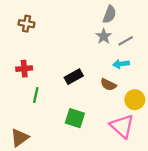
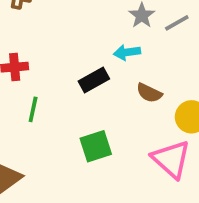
cyan arrow: (121, 64) -> (127, 52), moved
green square: (75, 118) -> (96, 146), turned -36

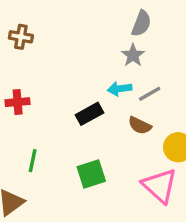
gray line: (177, 23) -> (150, 94), moved
green line: (33, 109) -> (33, 161), moved

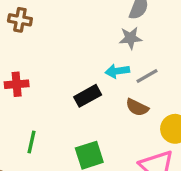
gray star: (133, 55) -> (131, 38), turned 30

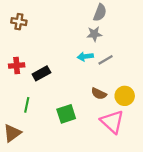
black rectangle: (88, 96) -> (41, 73), moved
brown semicircle: (137, 107) -> (99, 94), moved

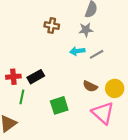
brown cross: (19, 22) -> (52, 26), moved
red cross: (17, 65) -> (13, 77), moved
black rectangle: (41, 73) -> (36, 77), moved

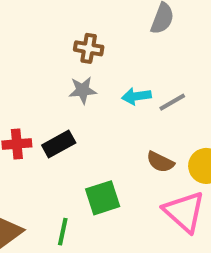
gray star: (86, 30) -> (83, 90), moved
green line: (22, 97) -> (63, 232), moved

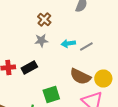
brown cross: (89, 48) -> (44, 20), turned 32
brown semicircle: (160, 162) -> (80, 76), size x1.5

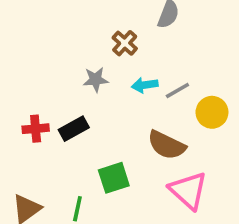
brown cross: (44, 20) -> (125, 43), moved
yellow circle: (103, 78) -> (212, 112), moved

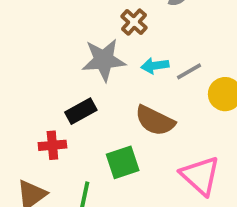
gray star: (96, 80) -> (104, 60), size x1.6
red cross: (36, 129) -> (52, 145), moved
brown semicircle: (167, 145) -> (155, 121), moved

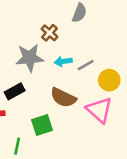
pink triangle: (200, 176) -> (99, 110), moved

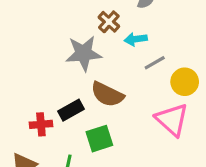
cyan arrow: (63, 61) -> (136, 39), moved
black rectangle: (15, 91) -> (71, 110), moved
brown semicircle: (63, 98) -> (107, 94), moved

